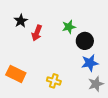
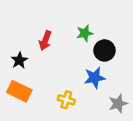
black star: (21, 21) -> (19, 60), moved
blue star: (90, 63) -> (95, 78), moved

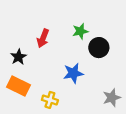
blue star: (95, 78) -> (73, 73), moved
yellow cross: (66, 100) -> (50, 100), moved

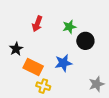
red arrow: (43, 38) -> (37, 24), moved
orange rectangle: (18, 86) -> (33, 67), moved

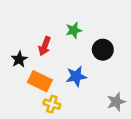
red arrow: (37, 24) -> (45, 46), moved
green star: (69, 27) -> (74, 30), moved

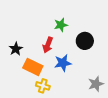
red arrow: (45, 46) -> (48, 45), moved

